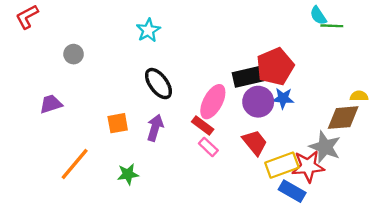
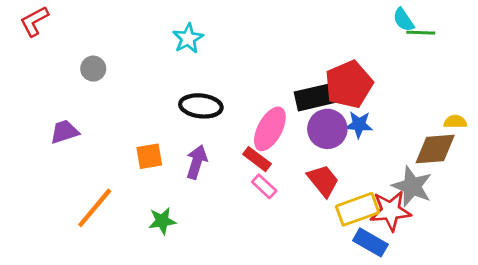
black ellipse: (158, 84) -> (201, 106), turned -48

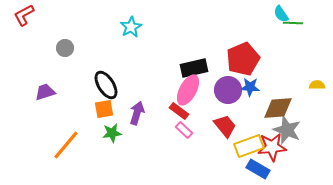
black rectangle: (314, 97) -> (194, 68), moved
black ellipse: (201, 106) -> (106, 85), moved, turned 52
brown diamond: (435, 149) -> (278, 108), moved
green star: (162, 221) -> (112, 133), moved

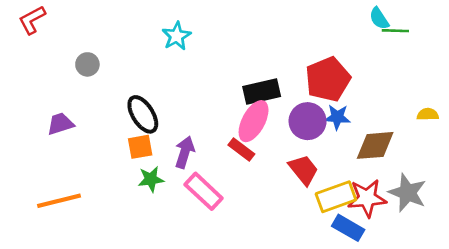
pink rectangle: (184, 130) -> (204, 191), moved, size x1.6
gray star: (287, 130) -> (407, 193), moved
orange line: (66, 145) -> (59, 201), moved, turned 36

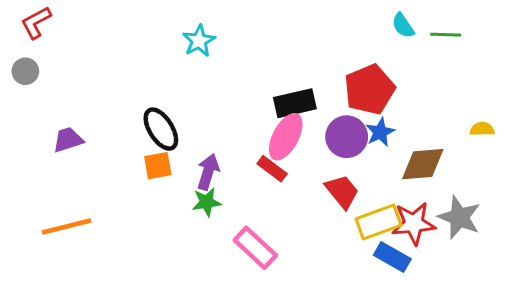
cyan semicircle: (379, 18) -> (403, 26), moved
gray circle: (87, 64) -> (25, 71), moved
blue star: (337, 117) -> (380, 132), turned -30
green star: (151, 179) -> (207, 202), moved
pink rectangle: (204, 191) -> (255, 248), moved

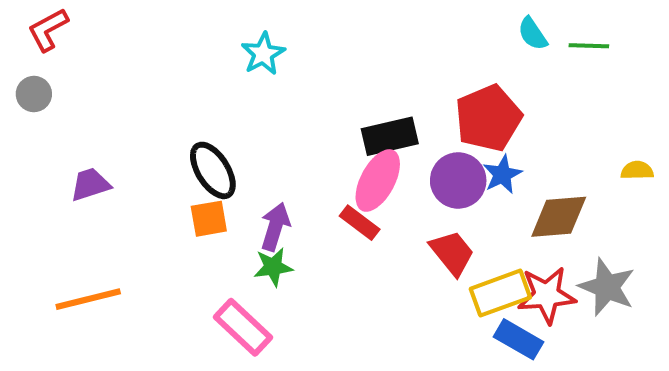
pink rectangle: (255, 248) -> (243, 327), moved

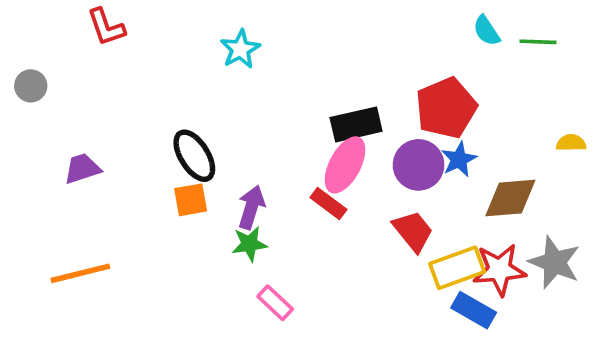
red L-shape: (48, 30) -> (106, 27), moved, turned -81
yellow semicircle: (637, 170) -> (571, 143), moved
pink rectangle: (243, 327) -> (275, 303), moved, size x0.7

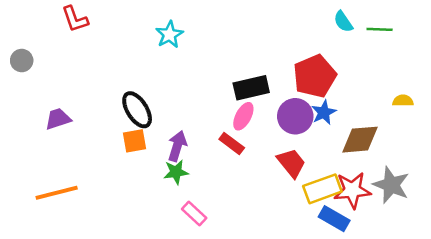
pink ellipse: (345, 165) -> (243, 116), size x0.7

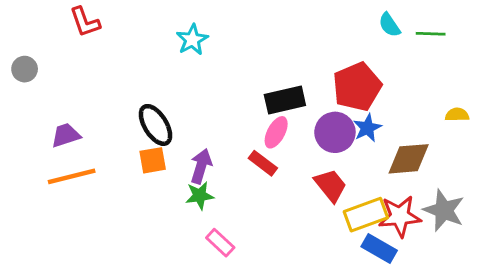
orange line: (57, 193) -> (72, 176), moved

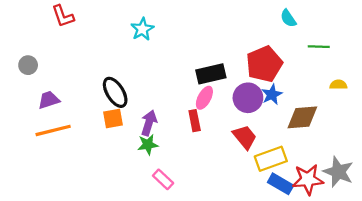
green line: (431, 34) -> (319, 47), moved
gray circle: (25, 69) -> (28, 65), moved
red rectangle: (263, 163) -> (195, 121), turned 42
gray star: (444, 210) -> (338, 172), moved
red star: (400, 216) -> (308, 179), moved

